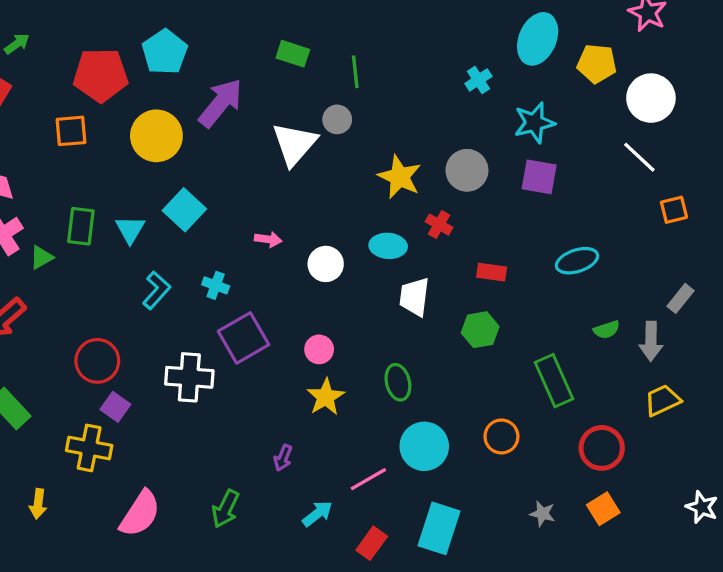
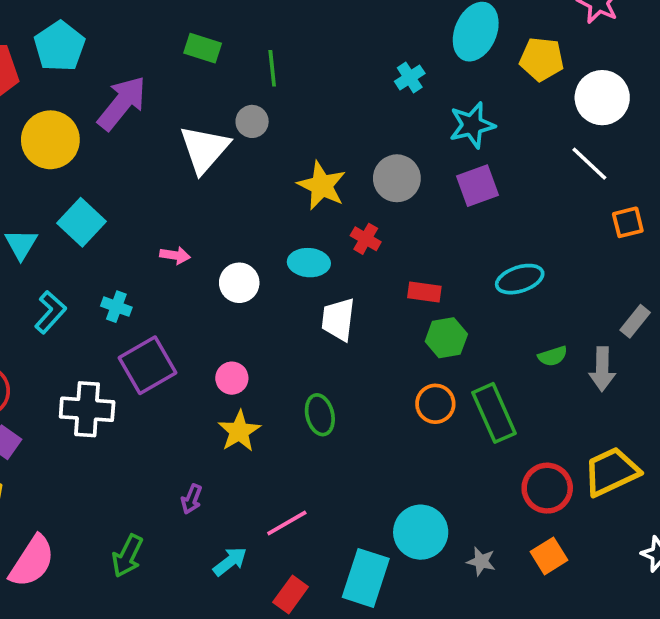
purple square: (539, 177) -> (478, 186), turned -30
green hexagon: (480, 330) -> (446, 338), moved
yellow trapezoid: (662, 400) -> (611, 472), moved, size x1.4
orange circle: (501, 436) -> (435, 404), moved
cyan circle: (424, 446) -> (421, 532), moved

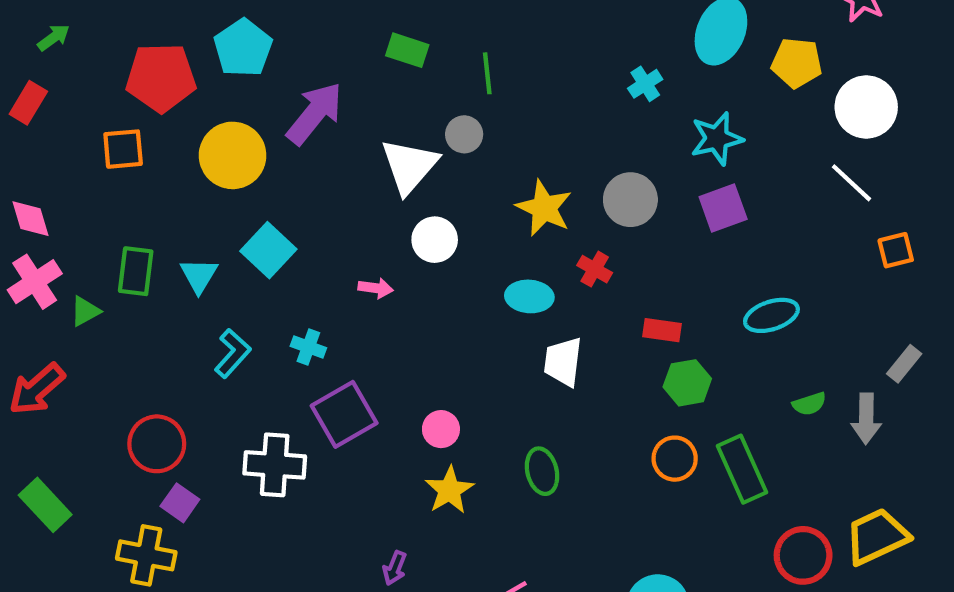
white circle: (239, 283) -> (435, 240), moved

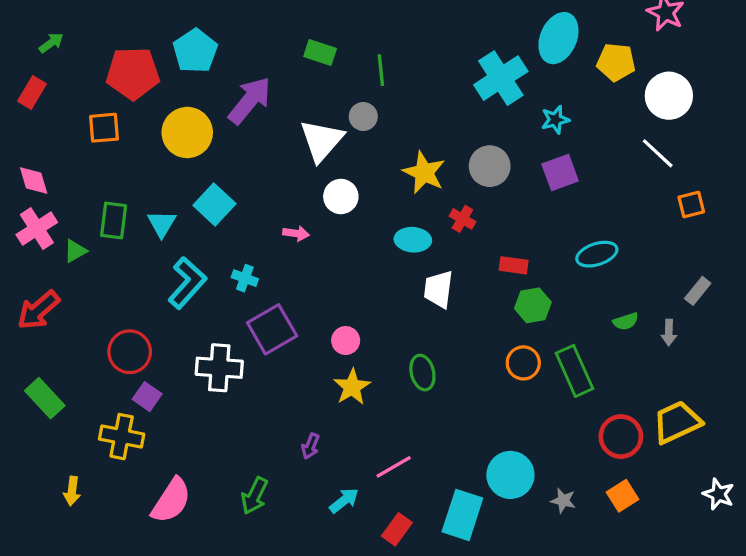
cyan cross: (645, 84) -> (501, 78), size x2.0
cyan star: (717, 139) -> (555, 120), size x0.7
cyan L-shape: (233, 353) -> (187, 283), size x1.4
gray arrow: (866, 419) -> (669, 333), size x0.7

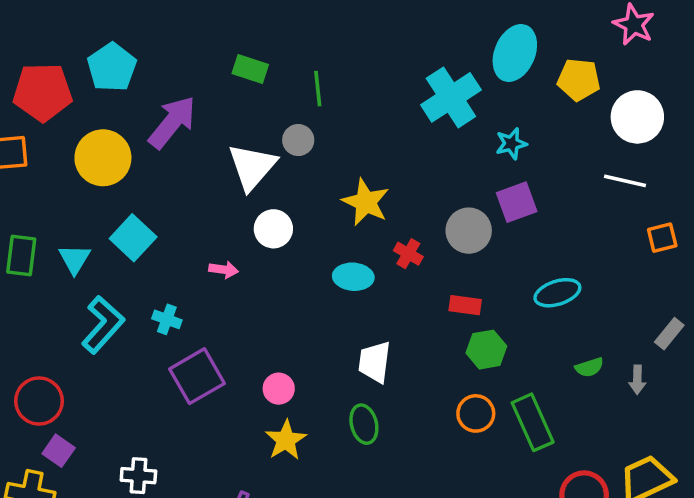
white line: (658, 153) -> (625, 181), turned -30
gray circle: (490, 166) -> (469, 231), moved
white trapezoid: (438, 289) -> (375, 362), moved
white cross: (219, 368) -> (138, 476), moved, size x0.7

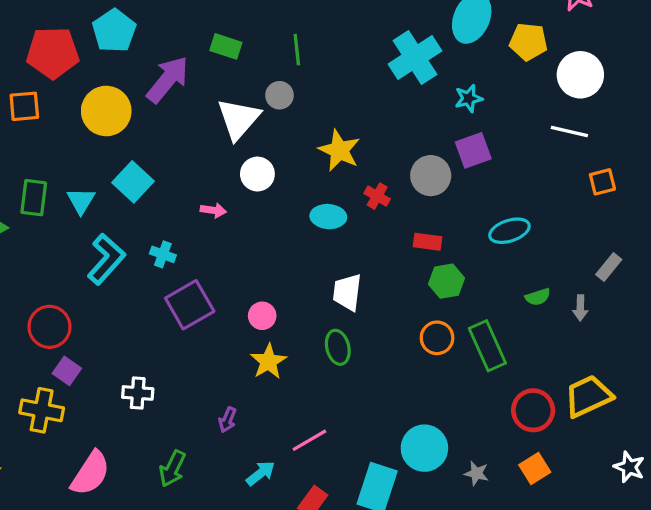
green rectangle: (250, 69) -> (226, 46), moved

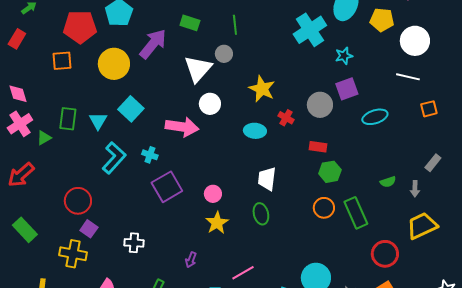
pink arrow: (213, 210) -> (182, 127), size x2.0
cyan ellipse: (509, 231) -> (375, 117), moved
yellow trapezoid: (588, 396) -> (422, 226), moved

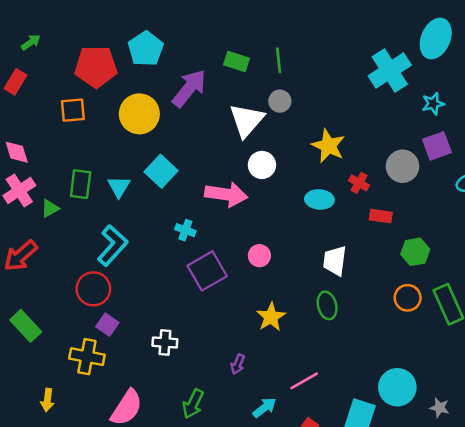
green line: (235, 25) -> (279, 60), moved
red rectangle: (318, 147) -> (381, 216), moved
cyan L-shape: (114, 158) -> (113, 245), moved
pink circle: (213, 194) -> (259, 256), moved

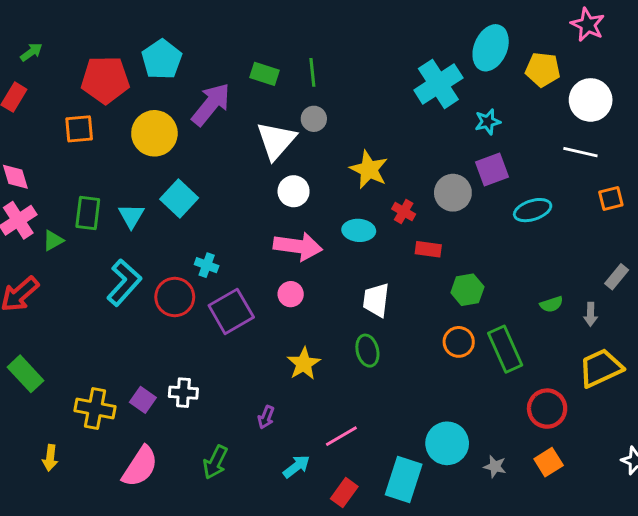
pink arrow: (226, 194) -> (298, 246), moved
red circle: (93, 289) -> (175, 297), moved
purple square: (107, 325) -> (143, 400), moved

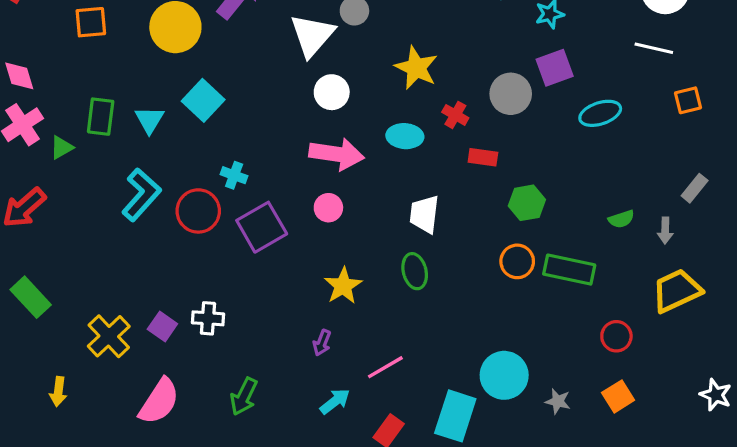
green rectangle: (505, 349) -> (569, 270), turned -54
yellow cross: (95, 409) -> (109, 336), turned 36
red circle: (547, 409) -> (616, 336), size x0.7
purple arrow: (266, 417) -> (322, 343), moved

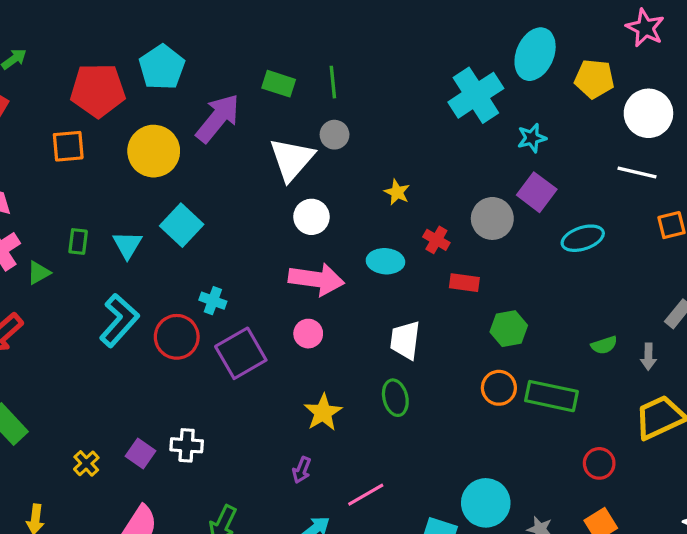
yellow star: (416, 68) -> (397, 192), size x0.6
purple square: (555, 68) -> (537, 192), turned -33
green rectangle: (101, 117) -> (78, 242), size x0.7
yellow cross: (109, 336) -> (86, 463), size x0.6

